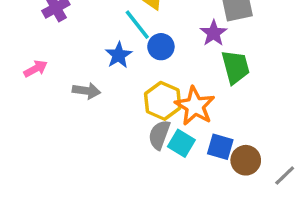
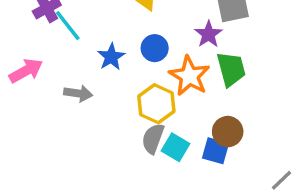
cyan line: (137, 25) -> (68, 26), moved
pink arrow: (36, 69) -> (26, 71), size x1.4
orange star: (195, 106) -> (189, 76), moved
brown circle: (246, 160) -> (228, 132), moved

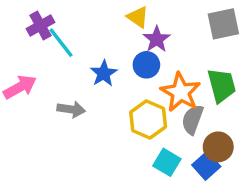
purple star: (209, 34) -> (157, 39), moved
gray semicircle: (153, 139) -> (193, 120), moved
blue square: (215, 151) -> (206, 166), turned 32

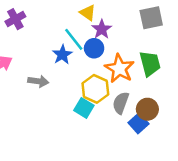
cyan line: (61, 43) -> (74, 39), moved
gray semicircle: (193, 120) -> (121, 103), moved
cyan square: (167, 162) -> (84, 108), moved

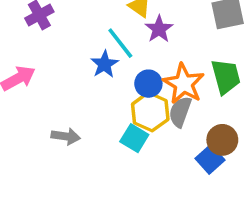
blue circle: (94, 48) -> (148, 84), moved
gray arrow: (38, 81) -> (66, 136), moved
gray semicircle: (121, 103) -> (180, 112), moved

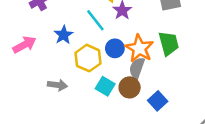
blue star: (104, 64) -> (64, 35), moved
yellow hexagon: (150, 112) -> (88, 58), moved
brown circle: (222, 140) -> (130, 87), moved

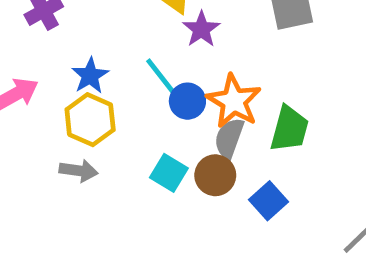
cyan line: (95, 20) -> (162, 78), moved
green trapezoid: (169, 43) -> (289, 129), moved, turned 30
yellow hexagon: (88, 58) -> (90, 120), moved

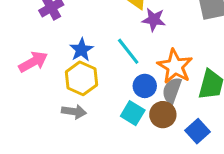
purple star: (201, 29) -> (154, 20), turned -30
blue circle: (187, 101) -> (145, 86), moved

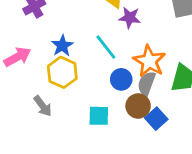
gray arrow: (74, 112) -> (43, 106), moved, turned 45
cyan square: (133, 113) -> (99, 116), moved, turned -30
blue square: (198, 131) -> (156, 119), moved

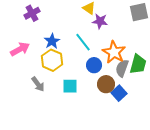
gray semicircle: (146, 84) -> (122, 68), moved
cyan square: (99, 116) -> (70, 86), moved

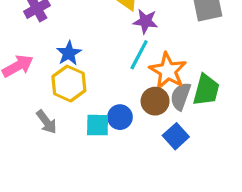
cyan line: (83, 42) -> (139, 55), moved, turned 66
blue circle: (94, 65) -> (120, 117), moved
brown circle: (106, 84) -> (155, 101), moved

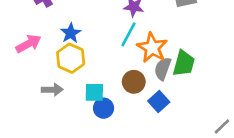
brown circle: (155, 101) -> (134, 82), moved
blue circle: (120, 117) -> (104, 108), moved
gray arrow: (46, 122) -> (52, 90), turned -54

